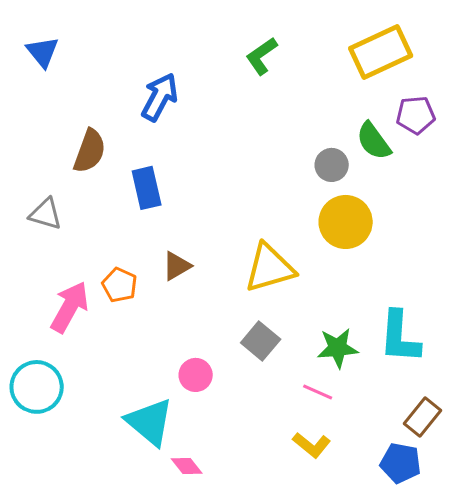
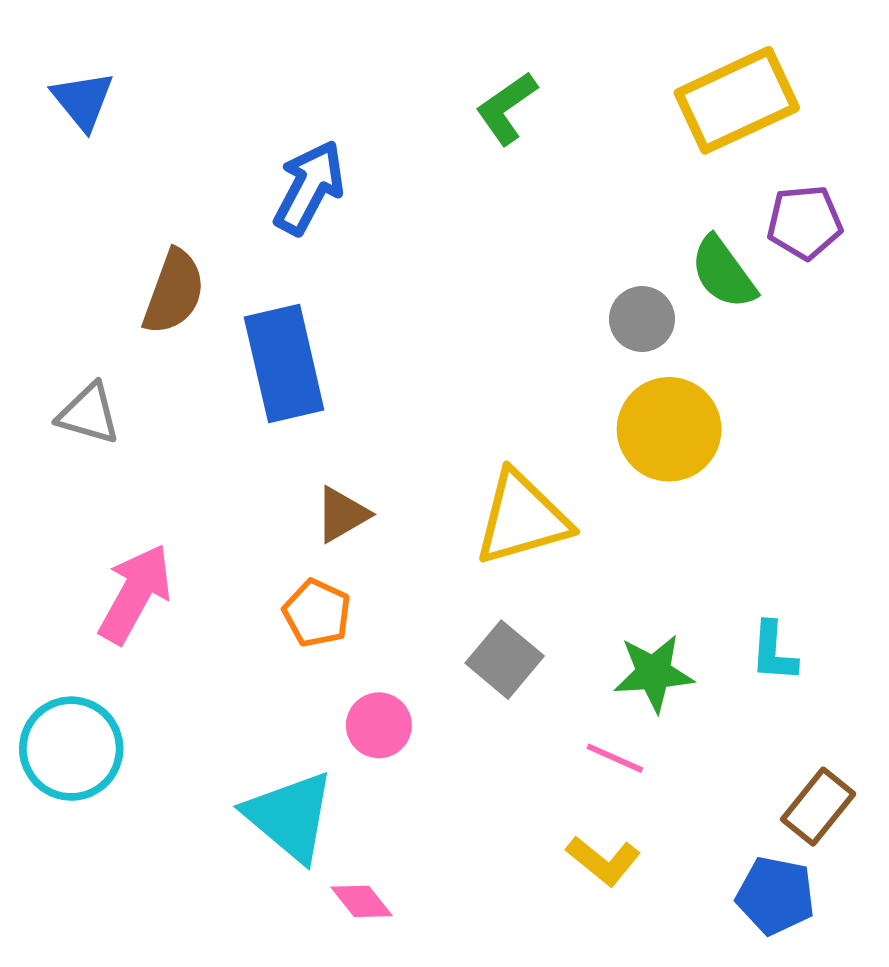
blue rectangle: (147, 188) -> (284, 364), size x1.4
orange pentagon: (120, 285) -> (317, 613), moved
cyan L-shape: (400, 337) -> (774, 652), size x0.6

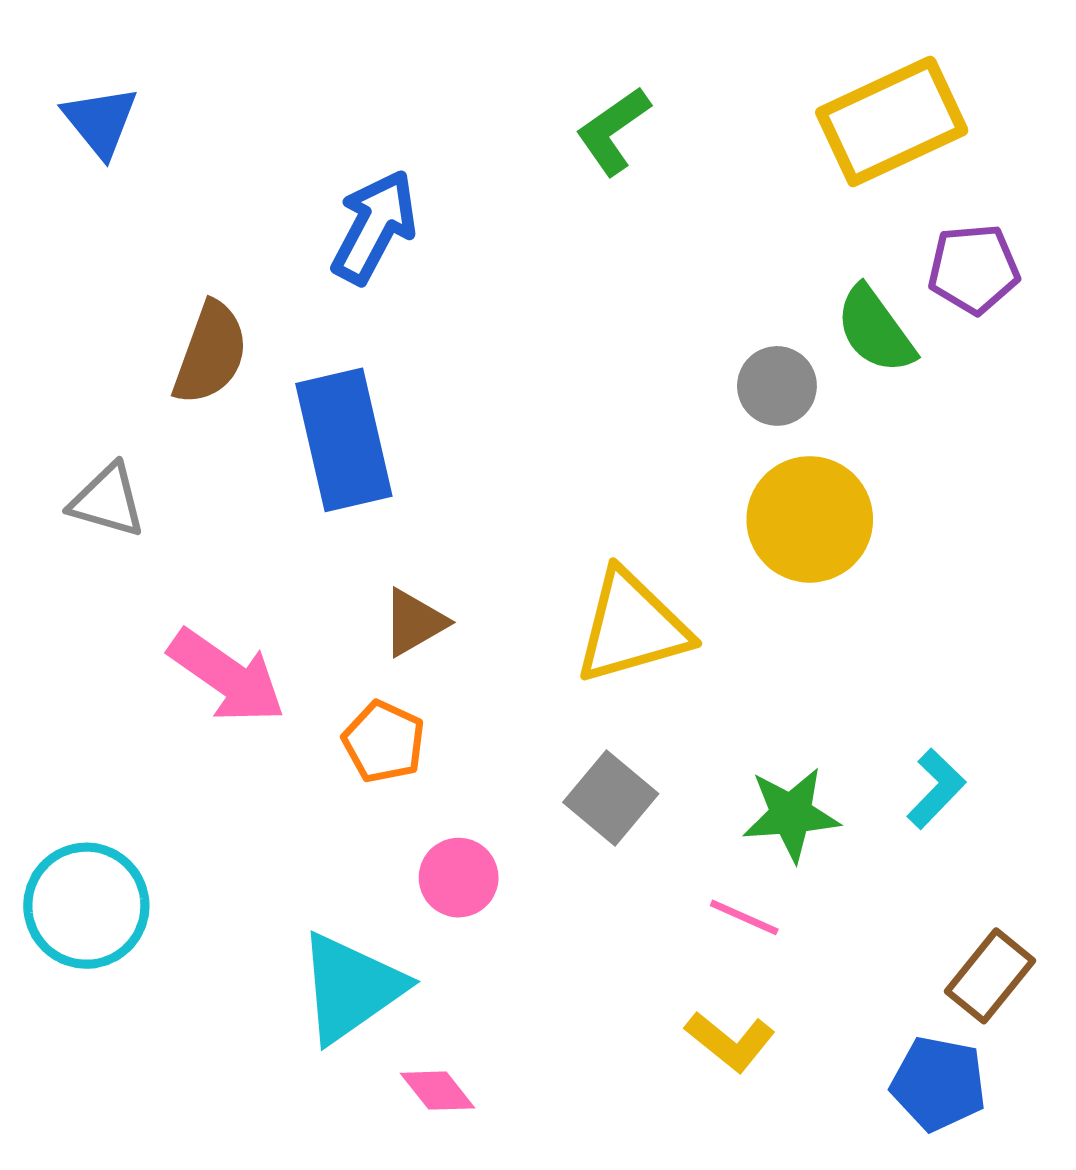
pink arrow: (135, 594) -> (227, 676), moved, turned 96
cyan L-shape: (774, 652) -> (936, 789), turned -140
cyan triangle: (290, 816) -> (351, 988), turned 45

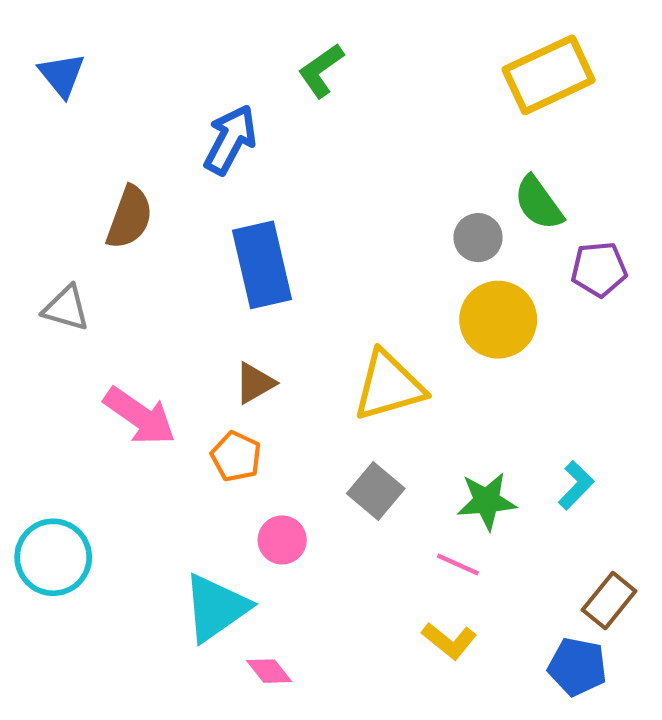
green L-shape: (613, 131) -> (321, 71), moved
purple pentagon: (974, 269) -> (599, 269), moved
blue rectangle: (344, 440) -> (262, 265), moved

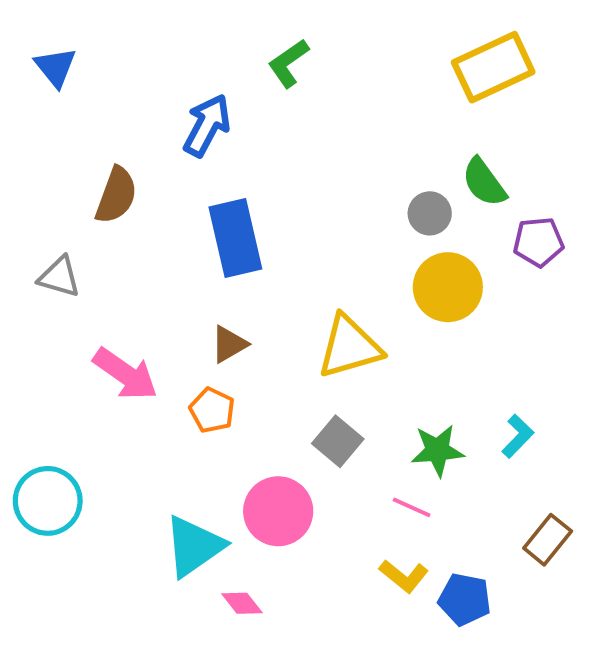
pink circle: (282, 540) -> (278, 511), moved, size x1.6
blue pentagon: (577, 667) -> (465, 599), moved

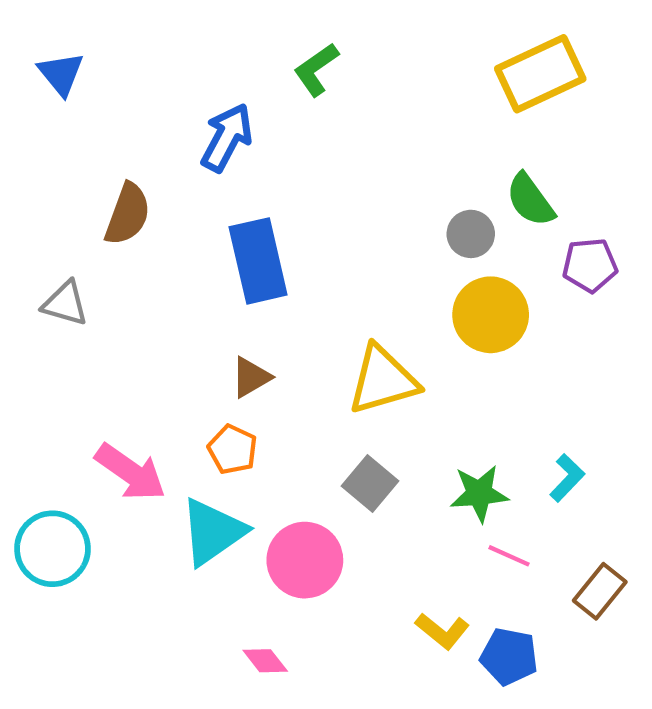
pink arrow: (125, 374) -> (130, 472), moved
pink line: (412, 507) -> (509, 556), moved
cyan triangle: (194, 546) -> (213, 532), moved

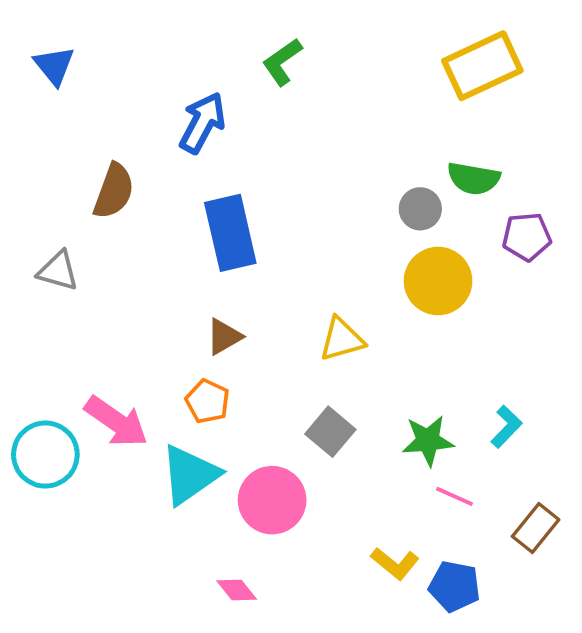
green semicircle: (530, 200) -> (473, 178), turned -44
yellow triangle: (383, 380) -> (342, 339), size x0.7
cyan circle: (52, 549) -> (45, 455), moved

